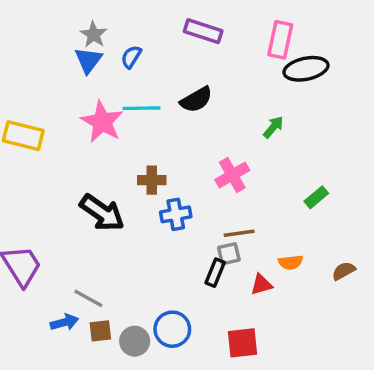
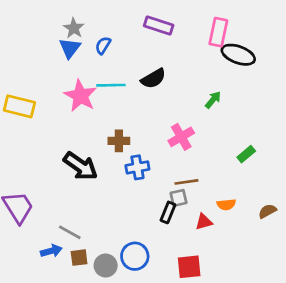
black ellipse: (306, 69) -> (238, 55), turned 32

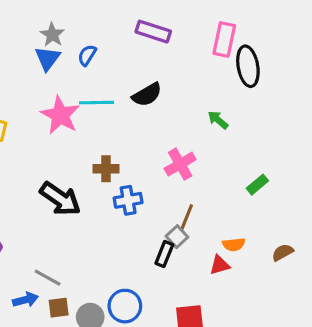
black ellipse: (238, 55) -> (248, 66), turned 60
green arrow: (213, 100) -> (218, 120), turned -90
brown line: (186, 182) -> (186, 218), turned -60
gray square: (179, 198) -> (177, 237), turned -30
red triangle: (204, 222) -> (220, 265), moved

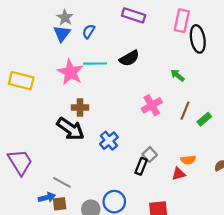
brown cross: (106, 169) -> (80, 107), moved
blue cross: (128, 200) -> (109, 141), moved, turned -30
brown line: (186, 218) -> (185, 111), moved
brown square: (59, 308) -> (60, 204), moved

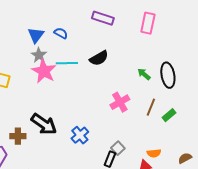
gray star: (65, 18) -> (39, 55), moved
blue semicircle: (89, 31) -> (61, 33), turned 88
black ellipse: (198, 39) -> (168, 75), moved
brown cross: (80, 107) -> (18, 136), moved

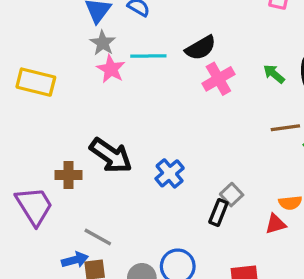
pink star: (44, 71) -> (111, 69), size x0.7
pink cross: (120, 102) -> (218, 79), moved
brown line: (151, 107) -> (285, 128), turned 60

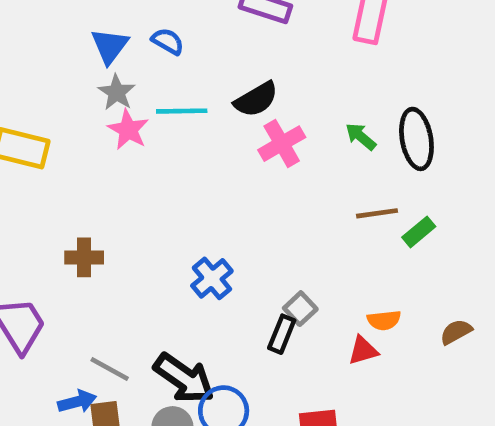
black arrow: (111, 155) -> (184, 378), moved
brown cross: (68, 175) -> (84, 257), moved

